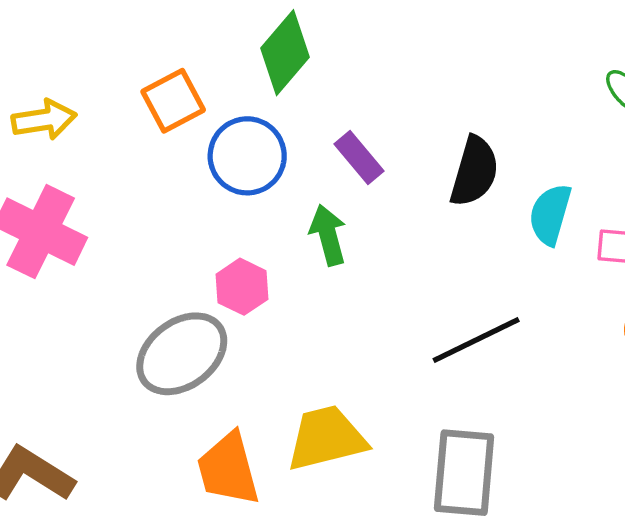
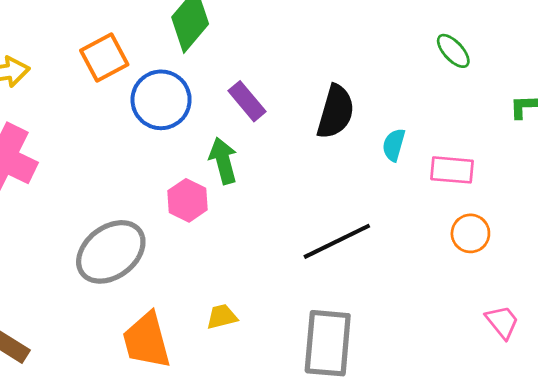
cyan semicircle: (550, 214) -> (394, 145), size x0.7
pink hexagon: (242, 287) -> (187, 200), moved
yellow trapezoid: (326, 438) -> (222, 317), size x0.5

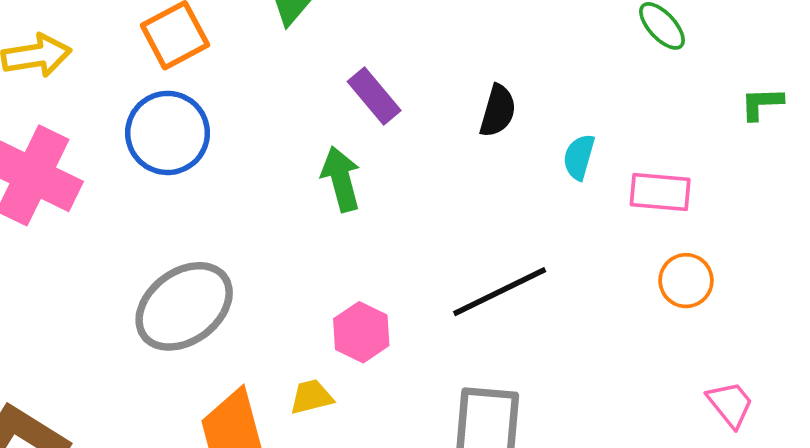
blue circle: (161, 100) -> (168, 133), moved
black semicircle: (336, 112) -> (498, 111), size x0.7
pink hexagon: (187, 200) -> (361, 332), moved
yellow trapezoid: (222, 317) -> (311, 397), moved

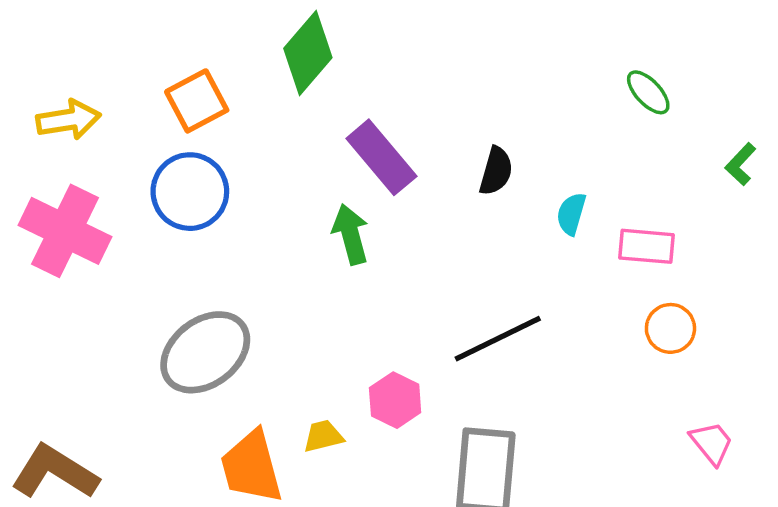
purple rectangle: (374, 96) -> (381, 157), size x1.4
green L-shape: (762, 103) -> (741, 164), turned -45
pink hexagon: (361, 332) -> (395, 400), moved

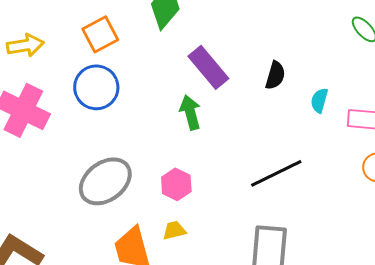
pink hexagon: (395, 400) -> (176, 184), moved

